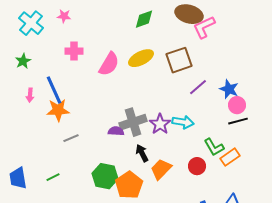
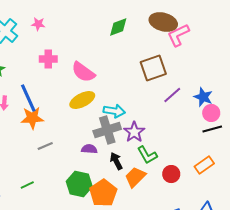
yellow ellipse: (141, 58) -> (82, 100), moved
pink semicircle: (109, 64) -> (83, 72), turned 95
cyan arrow: (183, 122) -> (114, 111), moved
purple semicircle: (116, 131) -> (89, 149), moved
green L-shape: (214, 147) -> (147, 155), moved

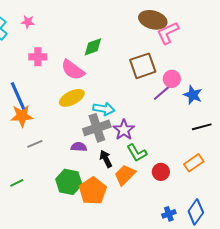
green diamond: (118, 27) -> (93, 47), moved
pink circle: (211, 113) -> (172, 79), moved

